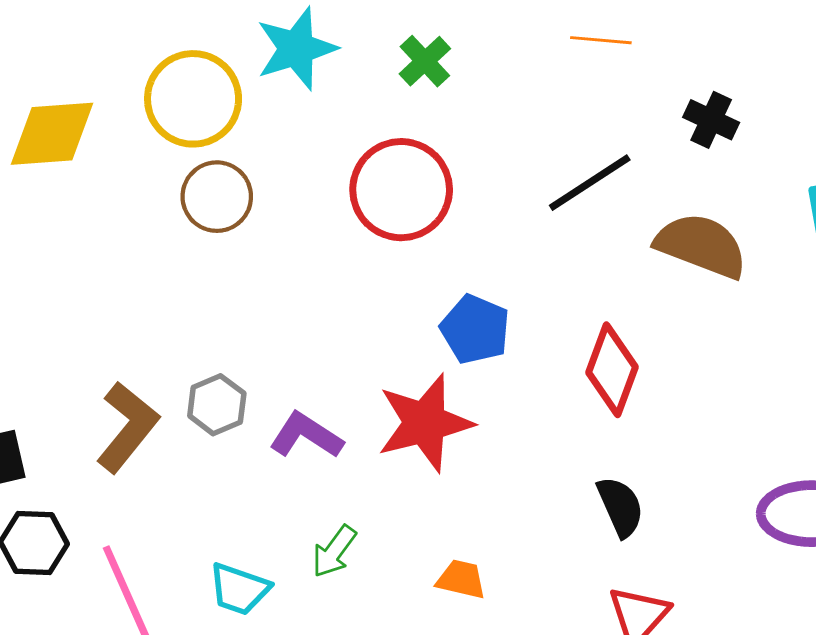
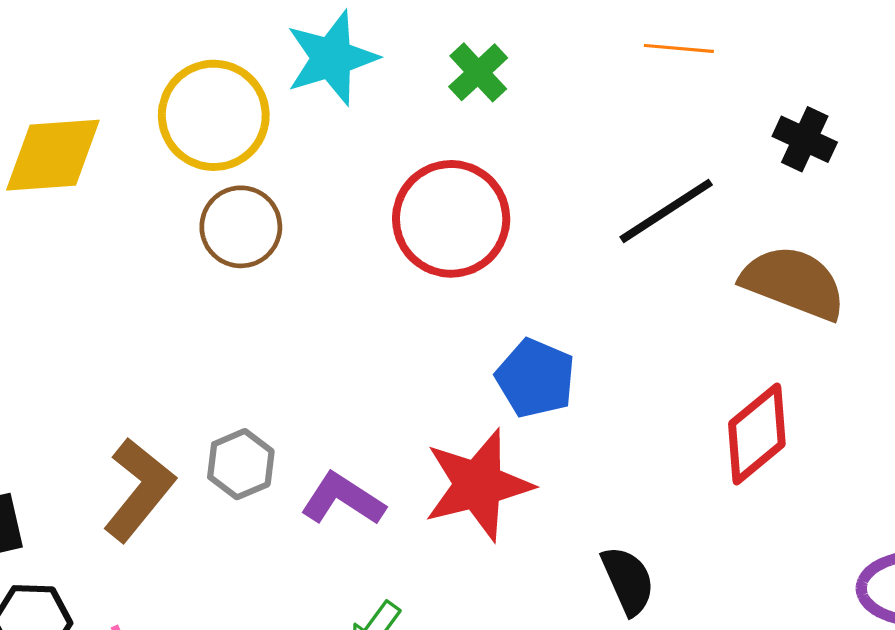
red diamond: (612, 370) -> (757, 434), moved, turned 30
black semicircle: (620, 507) -> (628, 580), moved

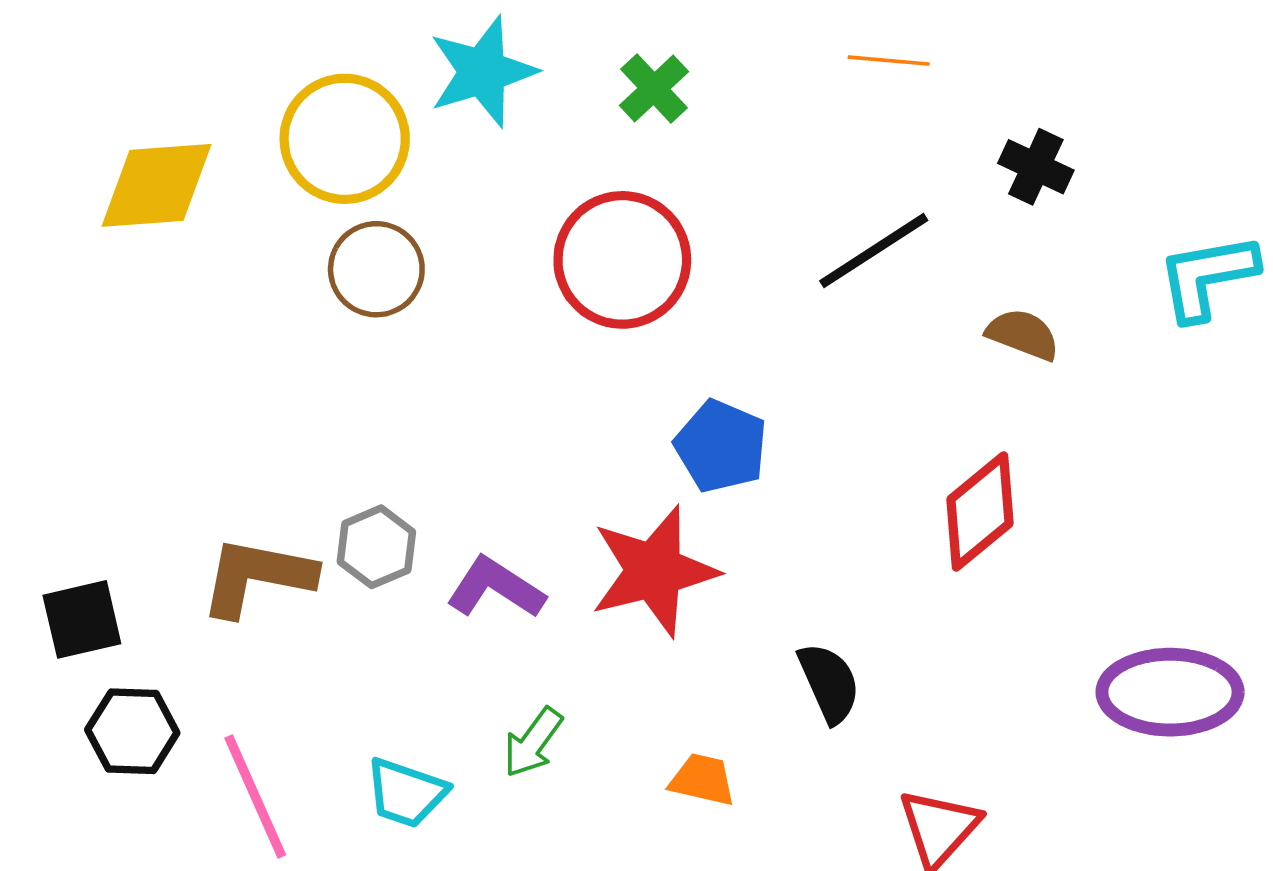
brown semicircle: (794, 283) -> (1023, 334), size x0.6
brown L-shape: (139, 490) -> (257, 577), turned -118

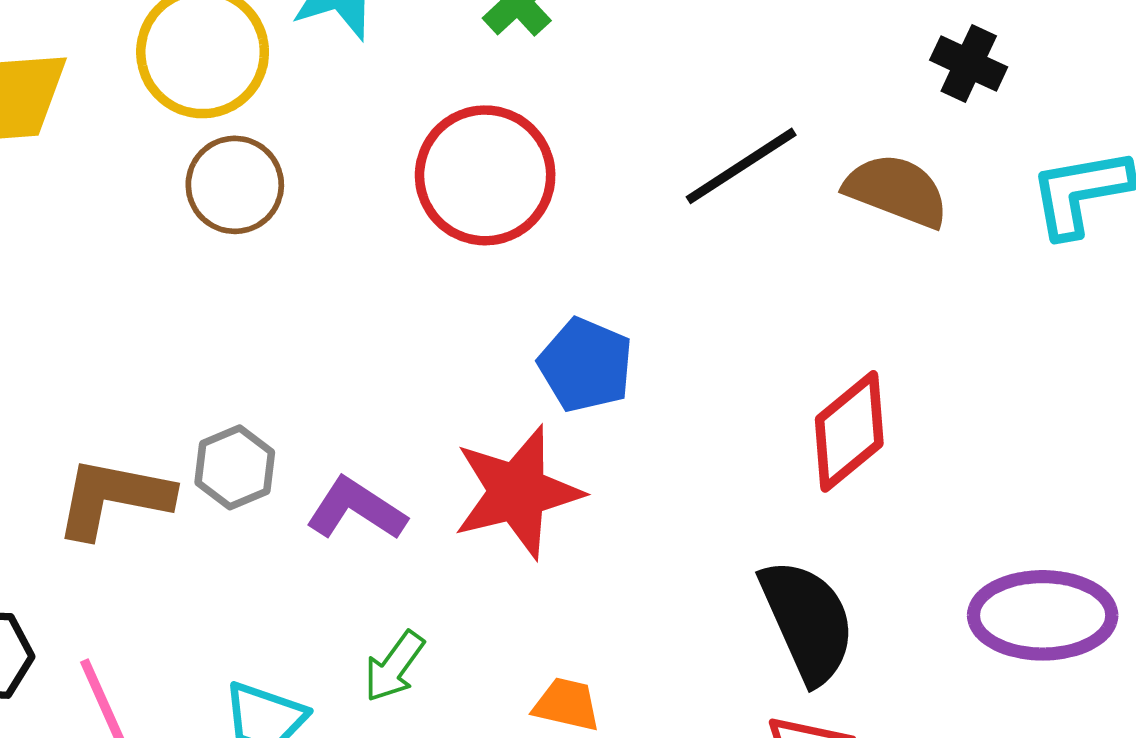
black cross: (1036, 167) -> (969, 64), moved
brown semicircle: (1023, 334) -> (897, 191), moved, size x1.4
black semicircle: (829, 683) -> (807, 621), moved, size x1.5

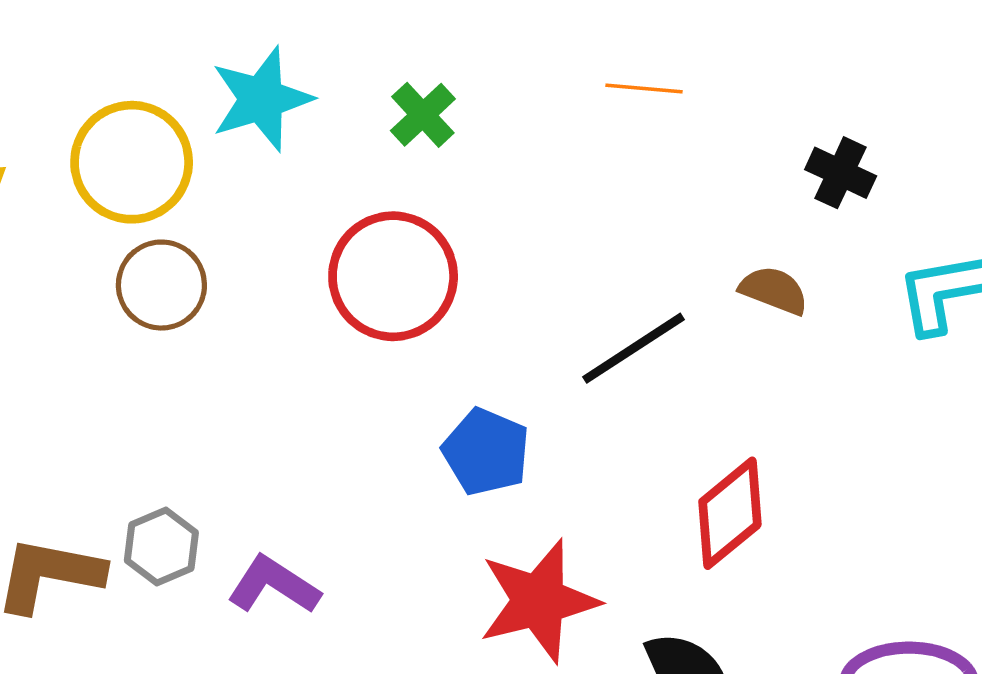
black line: (741, 166) -> (633, 348), moved
brown semicircle: (897, 191) -> (774, 290), size x0.7
red star: (517, 492) -> (539, 601), moved

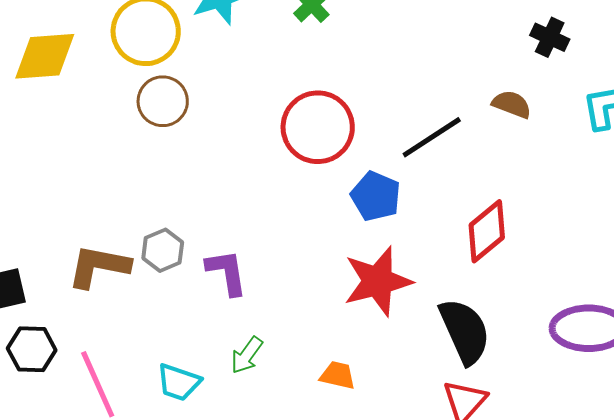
red circle: (393, 276) -> (318, 127), moved
blue pentagon: (486, 452) -> (376, 196), moved
purple L-shape: (274, 585) -> (227, 272), turned 48

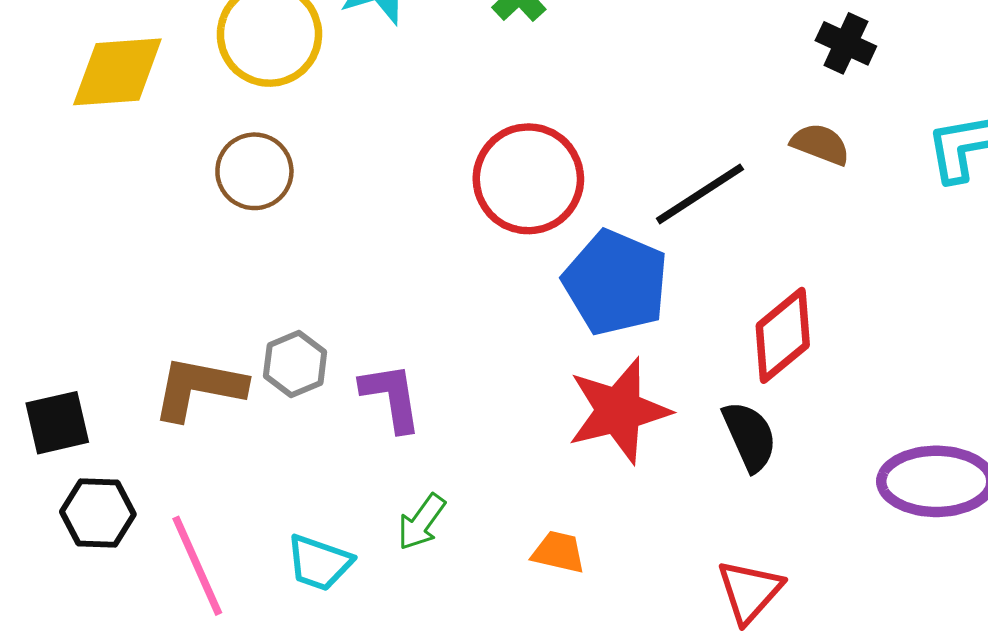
black cross: (550, 37) -> (846, 43), moved
brown circle: (163, 101) -> (254, 171), moved
blue pentagon: (376, 196) -> (616, 283), size x1.4
black semicircle: (465, 331) -> (750, 436), moved, size x0.7

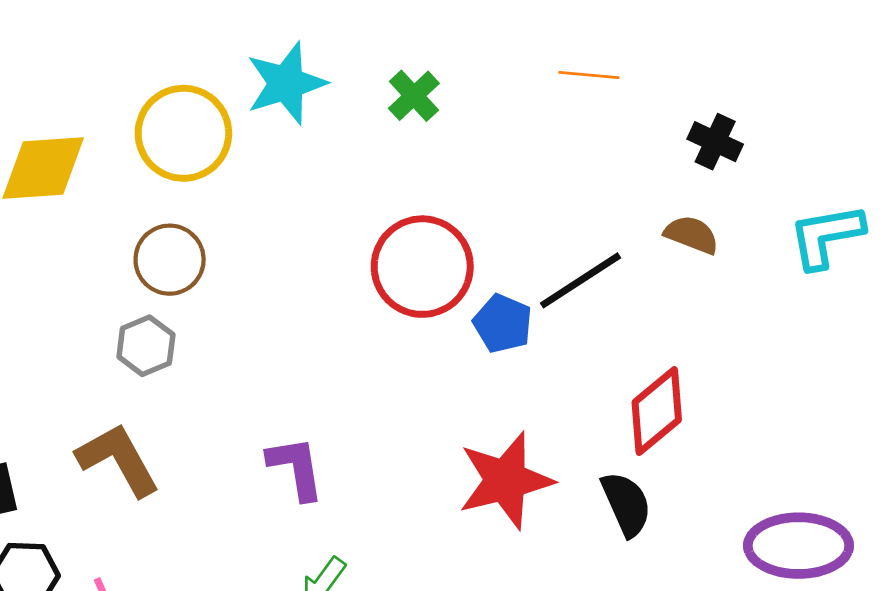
blue pentagon: (616, 283) -> (503, 324), moved, size x0.6
gray hexagon: (295, 364) -> (146, 346), moved
brown L-shape: (199, 388) -> (118, 460), turned 50

